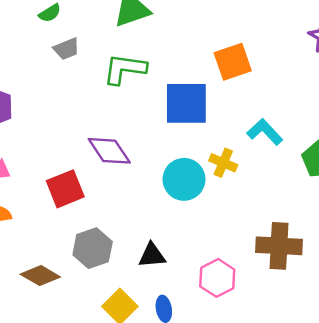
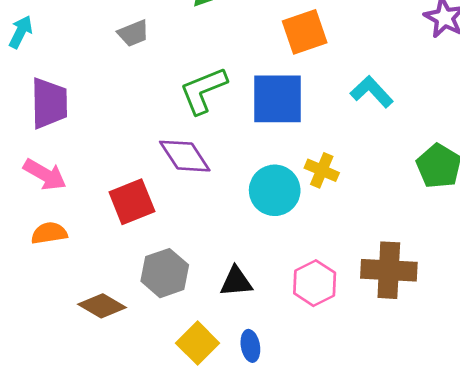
orange square: (233, 62) -> (305, 32), moved
green L-shape: (125, 69) -> (203, 90), moved, turned -30
cyan L-shape: (265, 132) -> (372, 92), moved
pink hexagon: (217, 278) -> (315, 283), moved

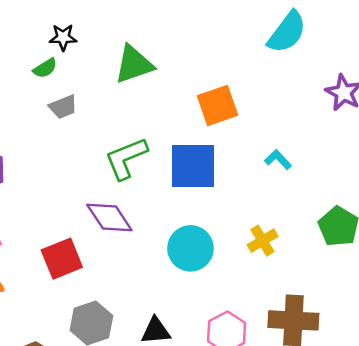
cyan L-shape: (372, 92) -> (278, 160), size x0.7
yellow cross: (322, 170) -> (263, 241), moved, turned 36

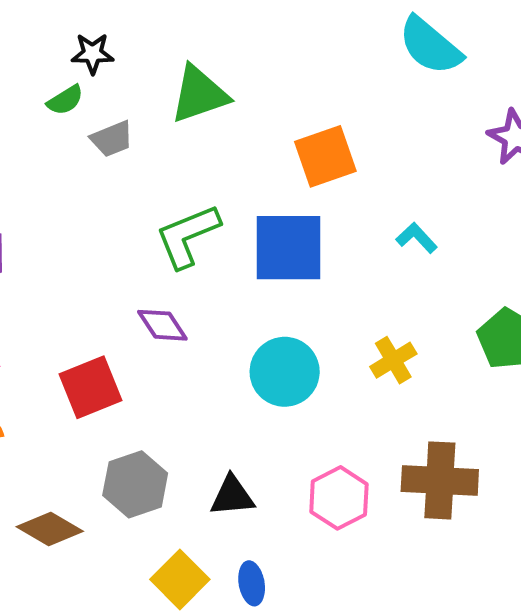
cyan semicircle: (287, 32) -> (430, 46), turned 93
gray trapezoid: (63, 107) -> (112, 139), moved
purple diamond: (109, 217) -> (162, 325), size x0.7

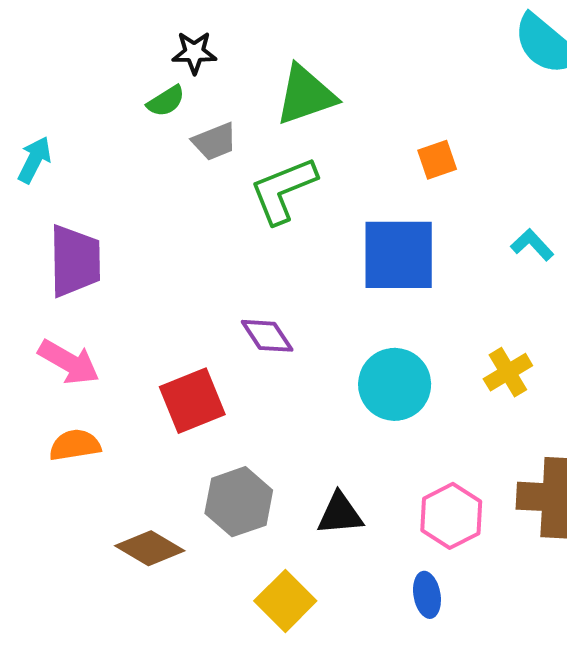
orange square: (325, 156) -> (437, 160), size x0.6
green L-shape: (188, 236) -> (283, 190), moved
blue ellipse: (252, 583) -> (427, 595), moved

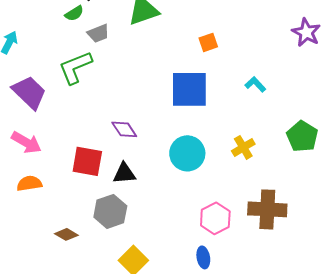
green L-shape: (283, 190) -> (75, 67), moved
purple trapezoid: (75, 261) -> (29, 92), turned -45
red square: (192, 401) -> (87, 161), turned 32
black triangle: (340, 514) -> (124, 173), moved
brown diamond: (150, 548) -> (66, 234), size x0.7

